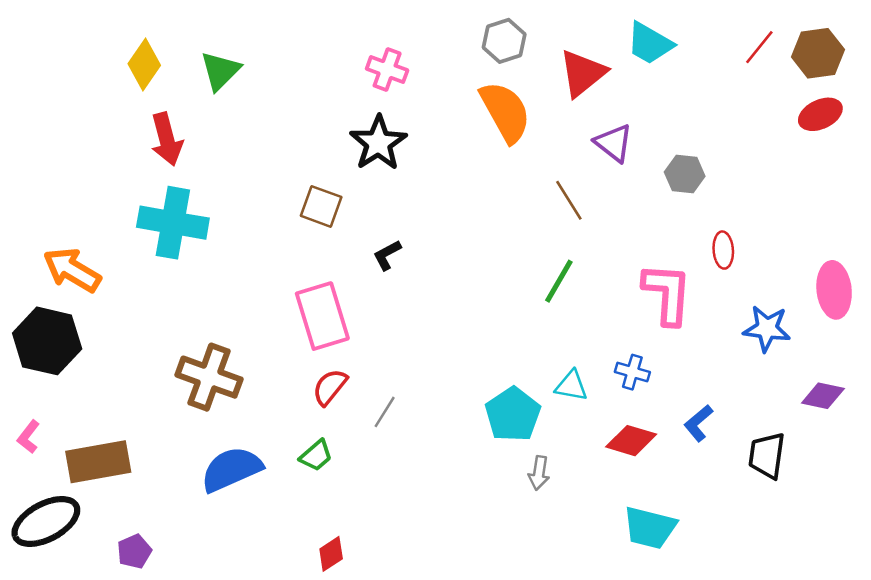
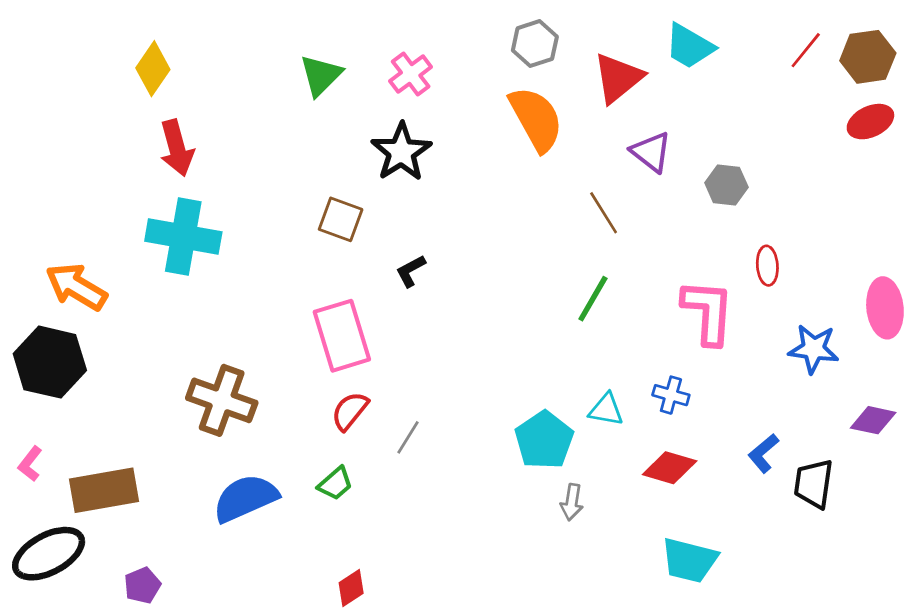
pink cross: (387, 69) -> (411, 74), turned 33
green triangle: (220, 71) -> (321, 75), moved
blue L-shape: (698, 423) -> (763, 453), moved

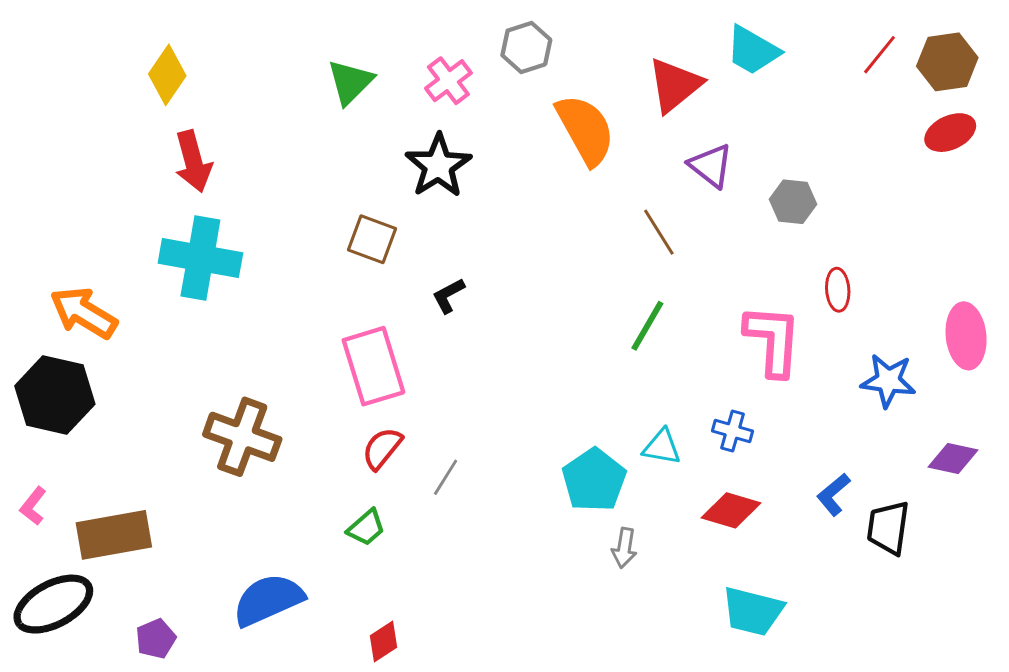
gray hexagon: (535, 44) -> (526, 47), moved
blue semicircle: (245, 498) -> (268, 600), moved

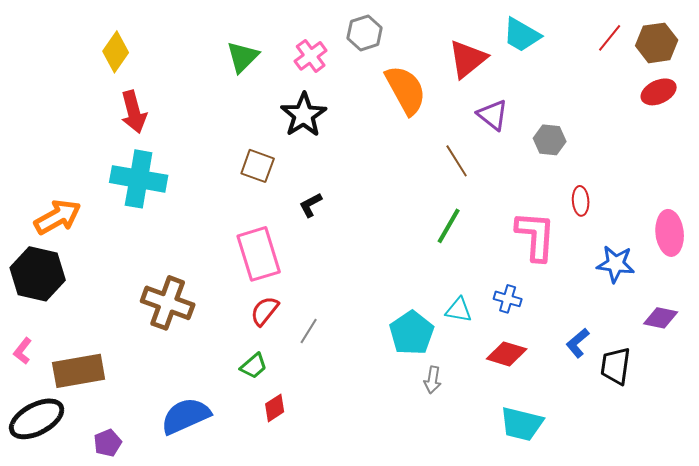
orange arrow: (84, 313) -> (58, 217), turned 120
red diamond: (384, 642) -> (275, 408), moved

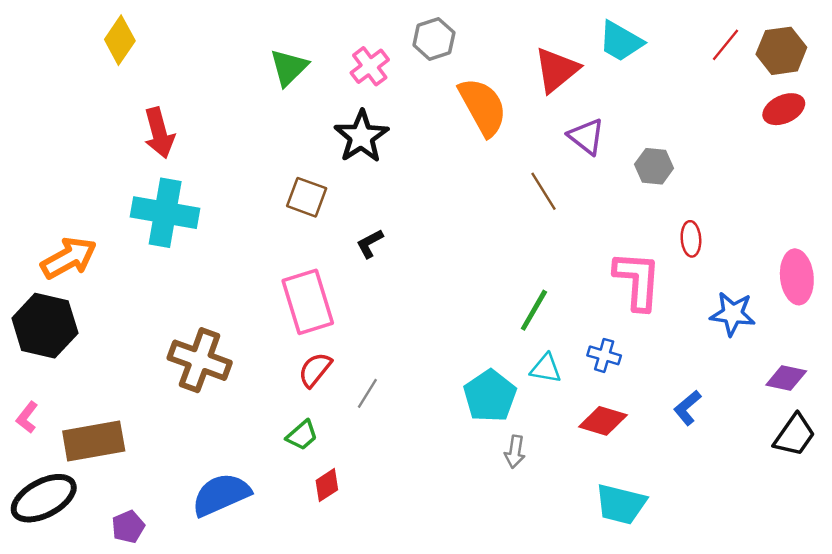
yellow diamond: (116, 52) -> (120, 40), moved
green line: (449, 226) -> (534, 310), moved
black trapezoid: (616, 366) -> (794, 435), moved, turned -153

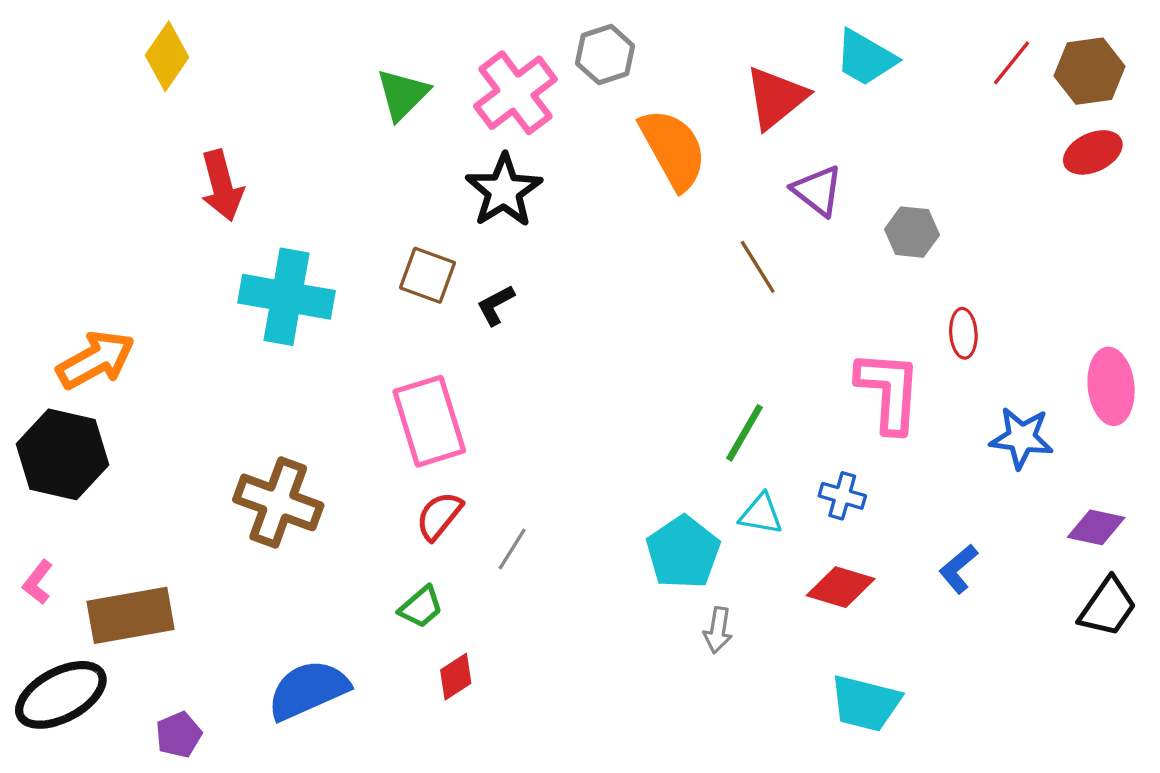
pink cross: (370, 66) -> (515, 93), size x1.5
cyan cross: (165, 213) -> (287, 297), moved
black L-shape: (370, 244) -> (496, 305), moved

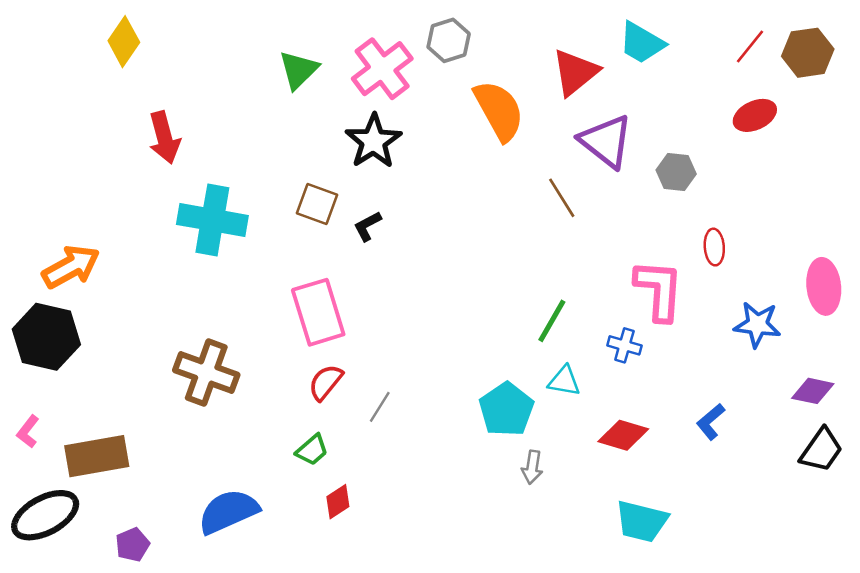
red ellipse: (1093, 152) -> (755, 115), moved
purple triangle: (817, 191) -> (606, 141), size x1.4
blue cross: (842, 496) -> (624, 345), moved

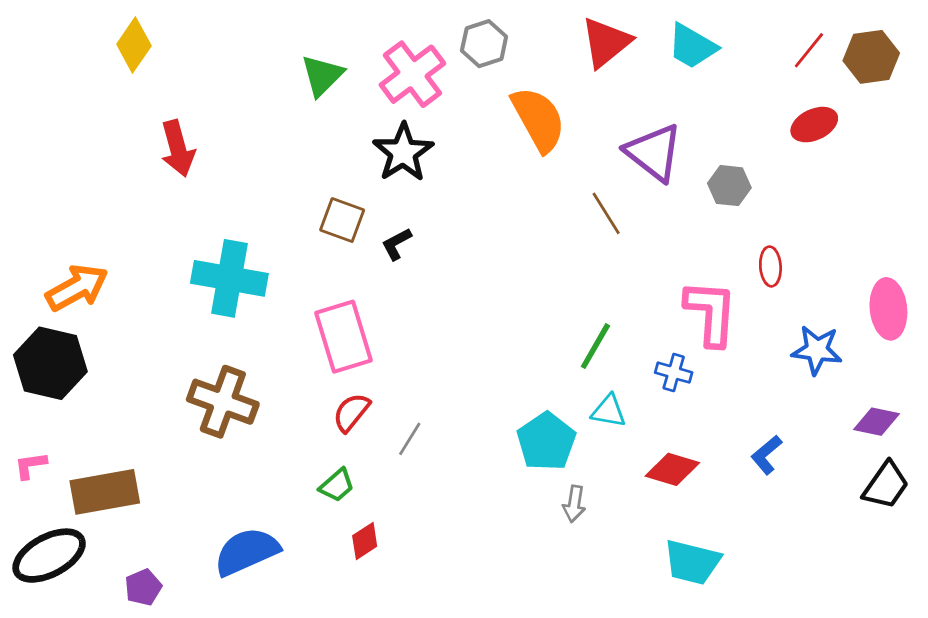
red triangle: (575, 72) -> (606, 42), moved
cyan cross: (212, 220) -> (229, 278), moved
pink L-shape: (28, 432) -> (30, 465), turned 44

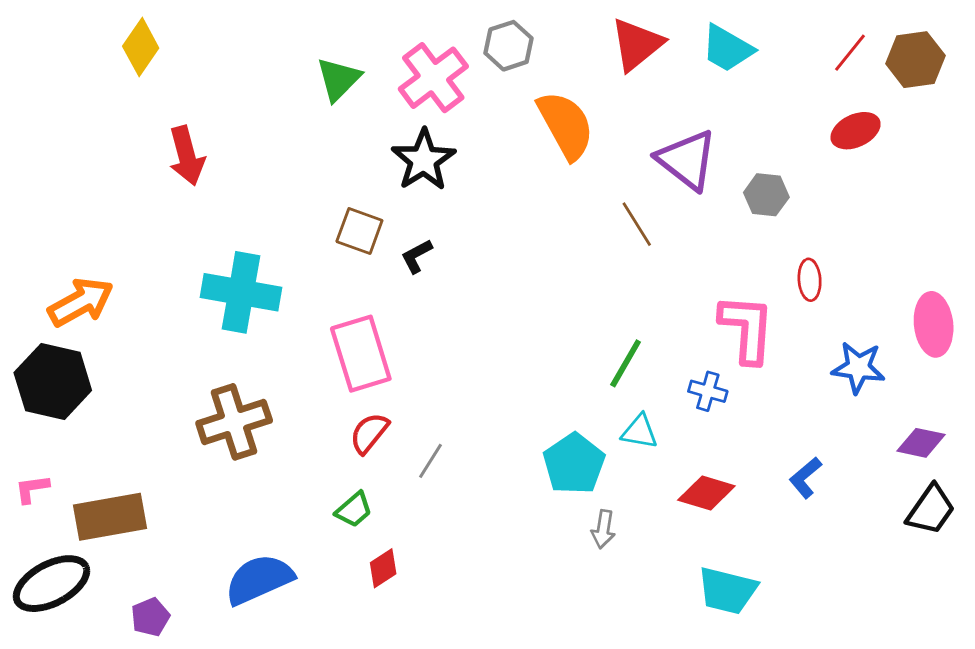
brown cross: (223, 402) -> (234, 422), turned -38

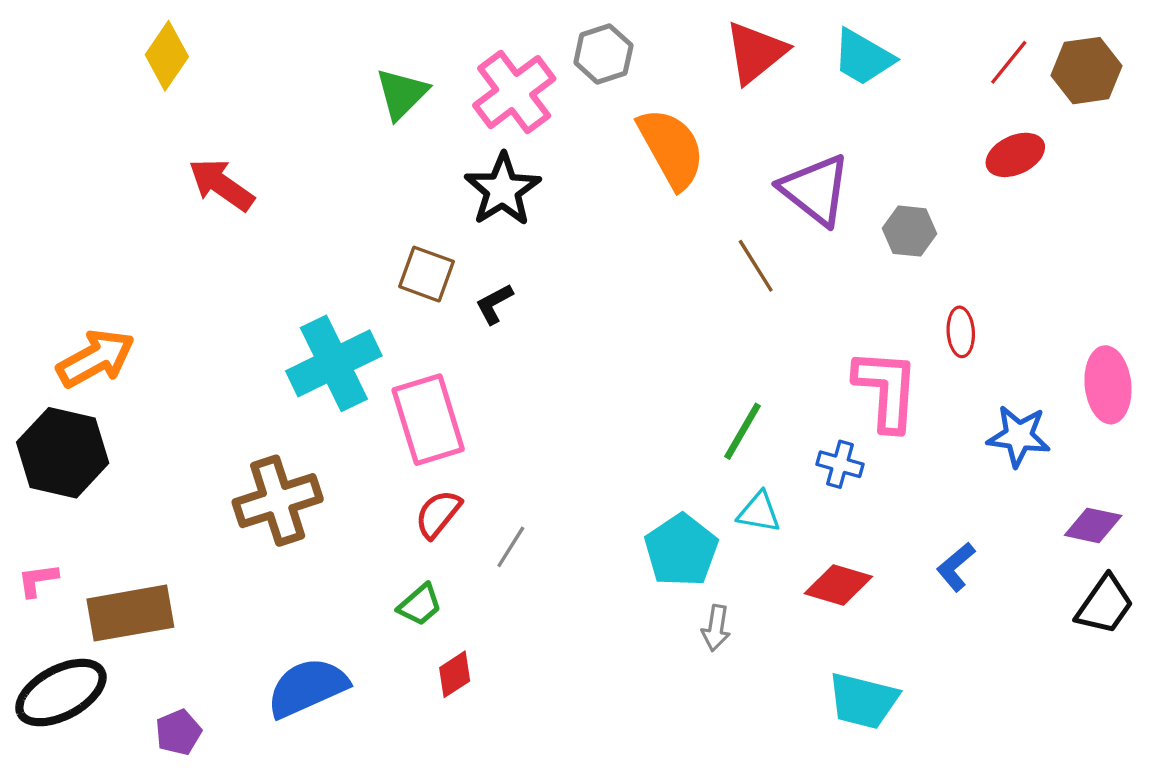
red arrow: (187, 156) -> (221, 185), turned 140
cyan cross: (241, 292) -> (334, 363), moved, turned -36

